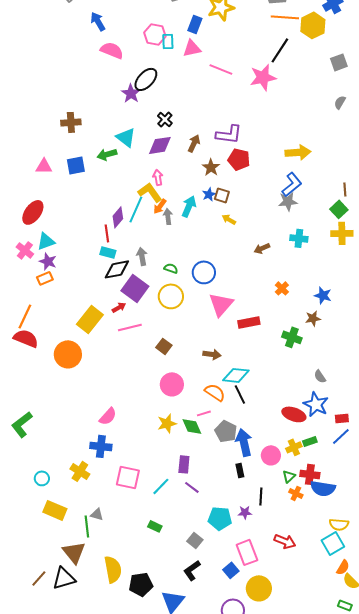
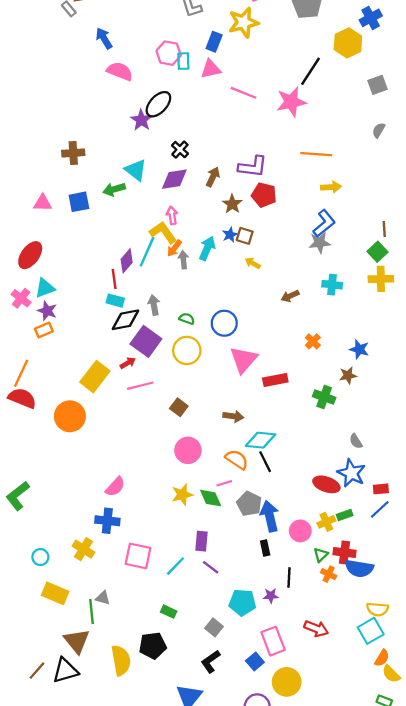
orange line: (285, 17) -> (316, 154), moved
yellow arrow: (298, 152) -> (331, 187), size x0.7
black pentagon: (141, 584) -> (153, 646), moved

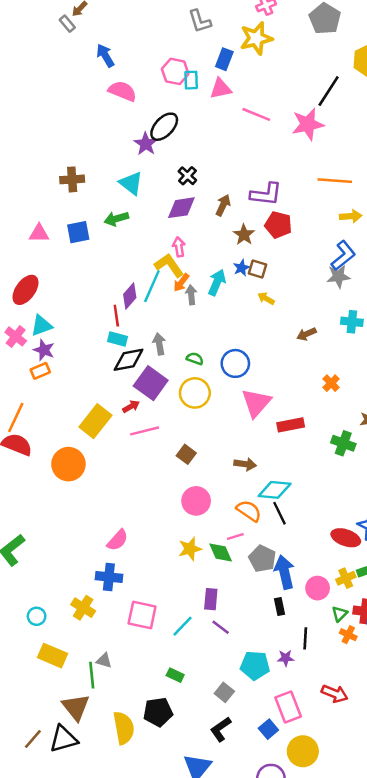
cyan triangle: (136, 170) -> (131, 183), moved

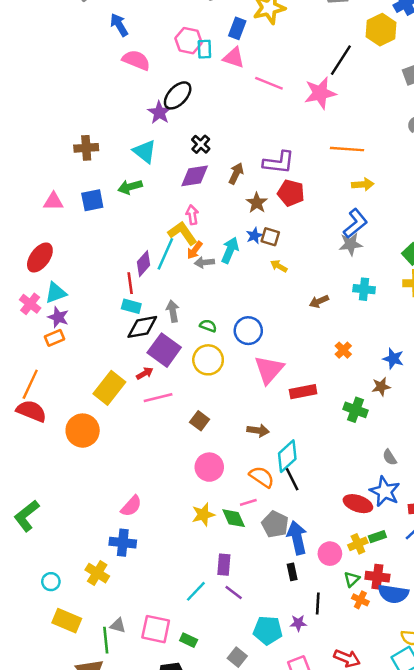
pink triangle: (221, 89) -> (234, 58), turned 30
gray arrow: (191, 295) -> (204, 262), turned -90
cyan diamond: (275, 490) -> (287, 456), turned -48
pink square: (142, 615) -> (156, 629), moved

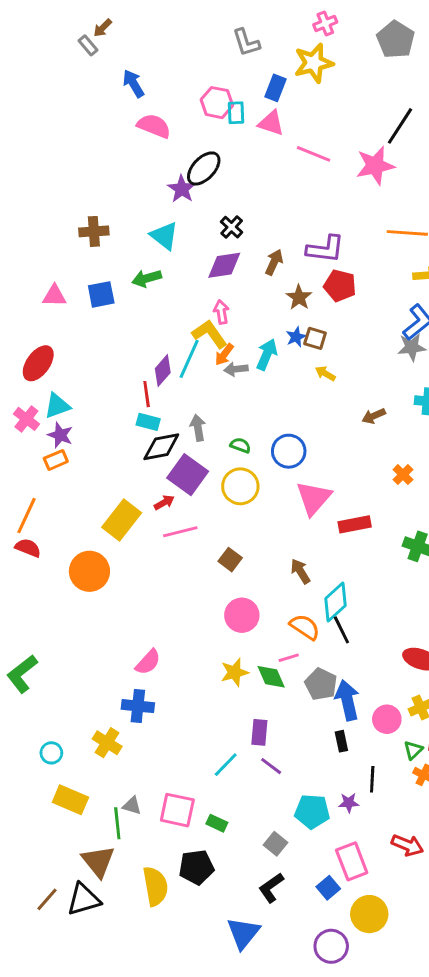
red semicircle: (31, 411) -> (28, 548), size x0.7
brown arrow: (258, 431) -> (300, 571), turned -130

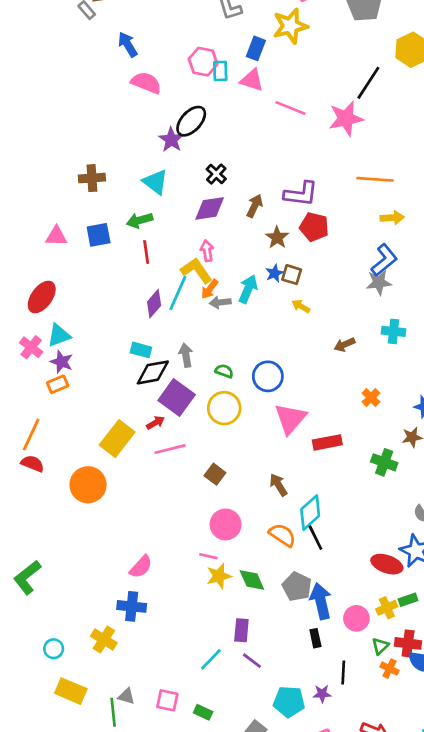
red line: (147, 394) -> (146, 252), moved
pink line: (289, 658) -> (208, 556), moved, turned 30
pink square: (177, 810) -> (167, 700), size x0.7

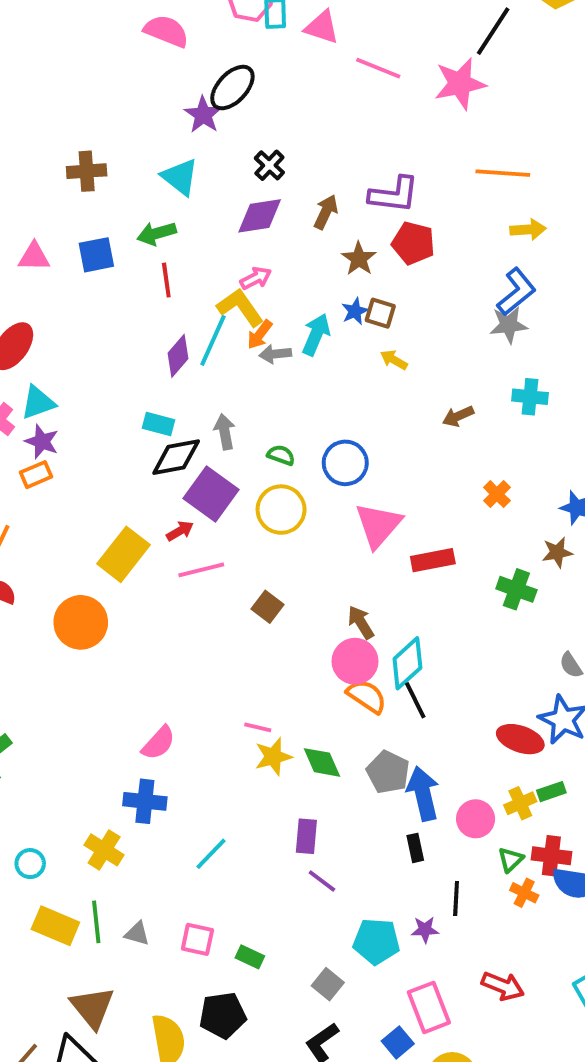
pink arrow: (207, 251) -> (256, 278), turned 72
pink circle: (226, 524) -> (355, 661), moved
cyan line: (211, 659) -> (211, 854), moved
green line: (113, 712) -> (96, 922), moved

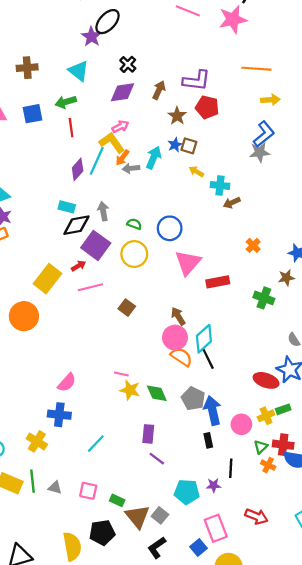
cyan cross: (530, 397) -> (220, 185), moved
yellow star: (273, 757) -> (130, 390), turned 30
brown triangle: (92, 1007) -> (137, 516), moved

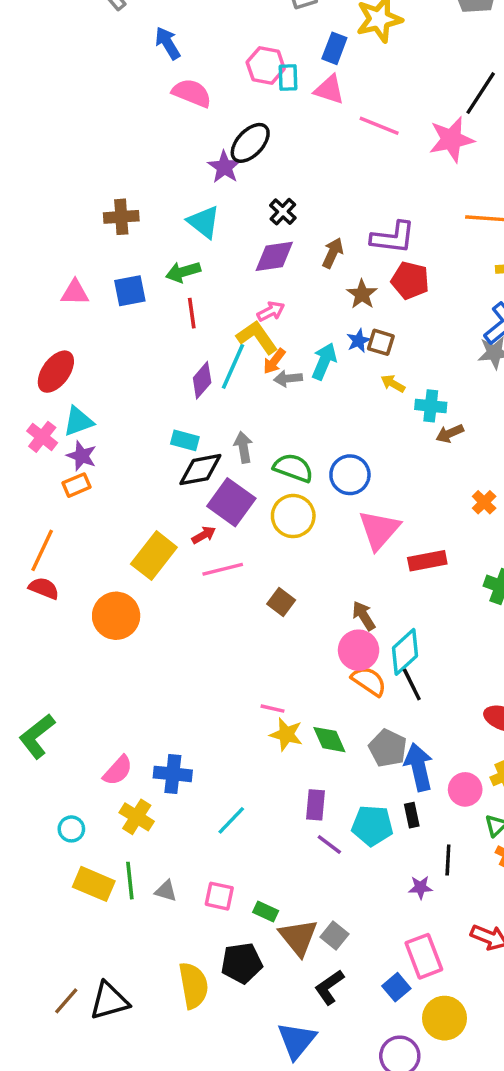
green semicircle: (134, 224) -> (293, 468), size x1.6
pink semicircle: (67, 383) -> (118, 771), moved
cyan pentagon: (187, 492) -> (372, 826), moved

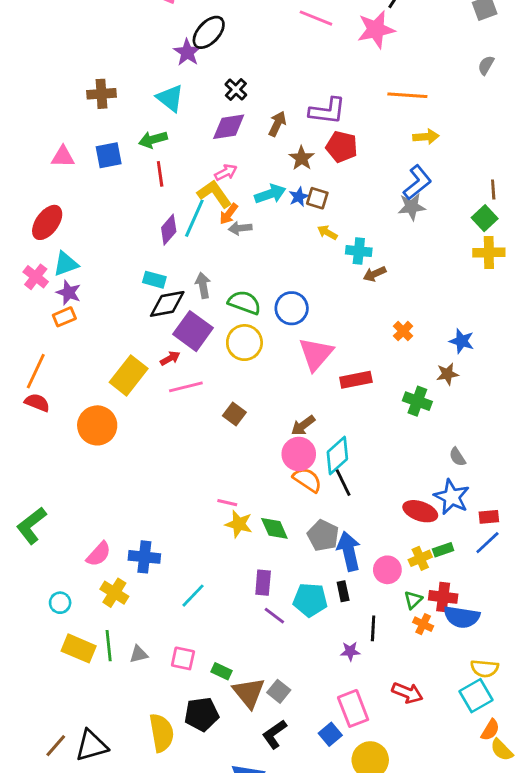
cyan arrow: (324, 361) -> (270, 194), moved, turned 48
brown arrow: (364, 616) -> (303, 425), turned -95
gray triangle: (166, 891) -> (139, 654), turned -30

